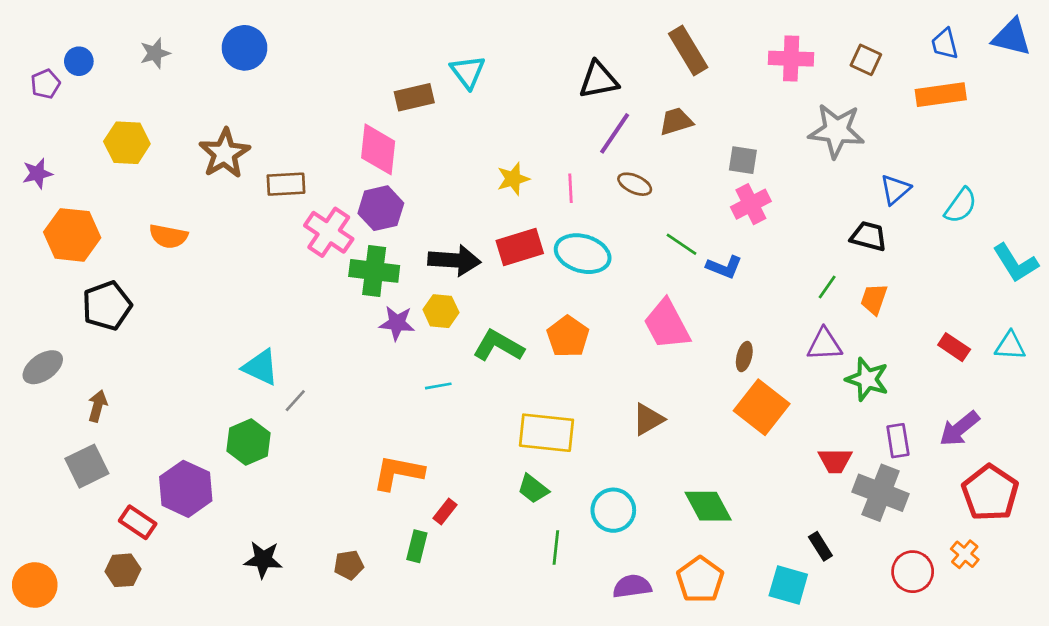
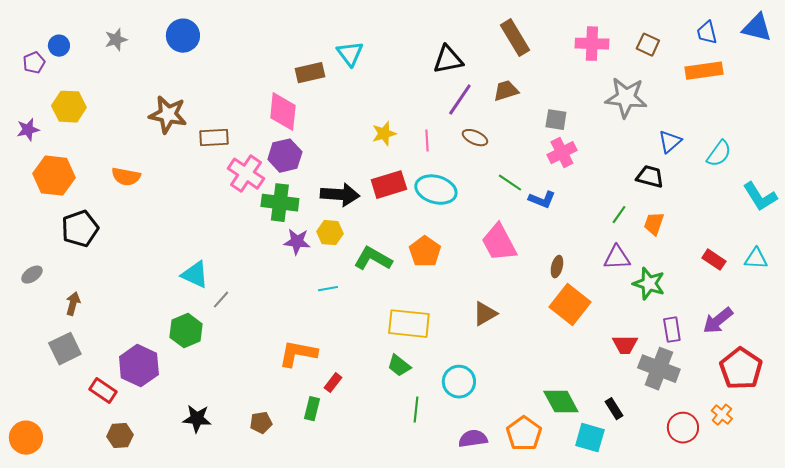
yellow hexagon: (127, 143) -> (69, 107), moved
brown star: (224, 153) -> (168, 115), turned -30
gray ellipse: (43, 367) -> (32, 275), size x0.7
green diamond: (708, 506) -> (561, 402), moved
brown hexagon: (123, 570) -> (120, 436), moved

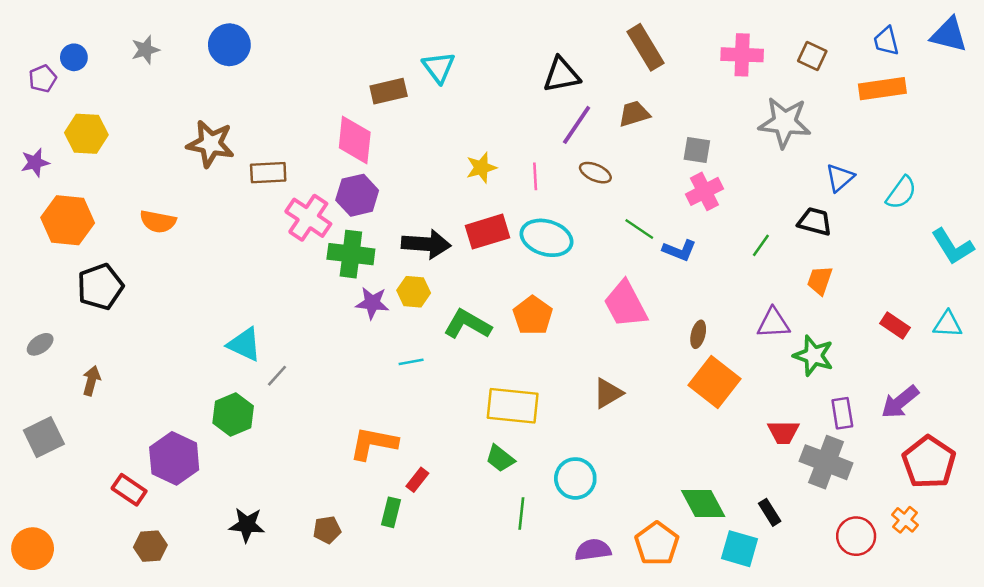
green line: (619, 215) -> (761, 245), moved
gray square: (65, 349) -> (44, 437), moved

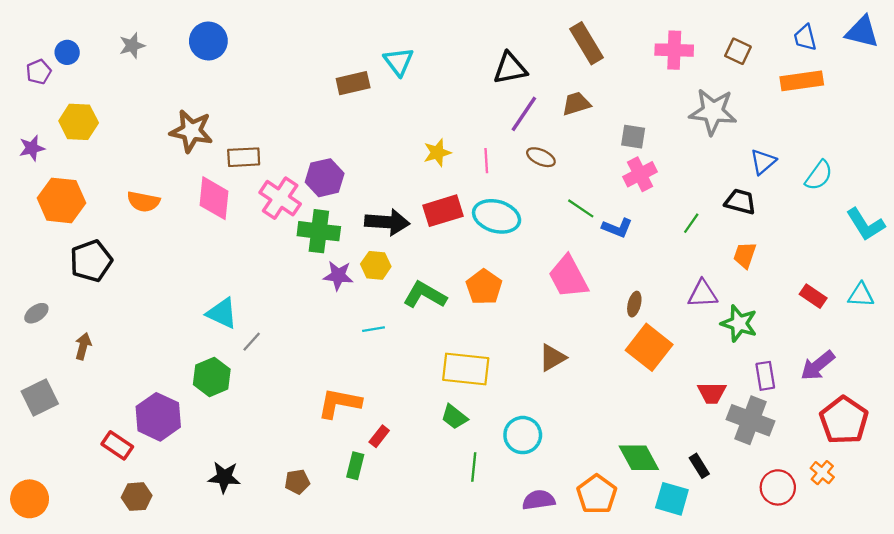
pink diamond: (355, 140) -> (214, 198), moved

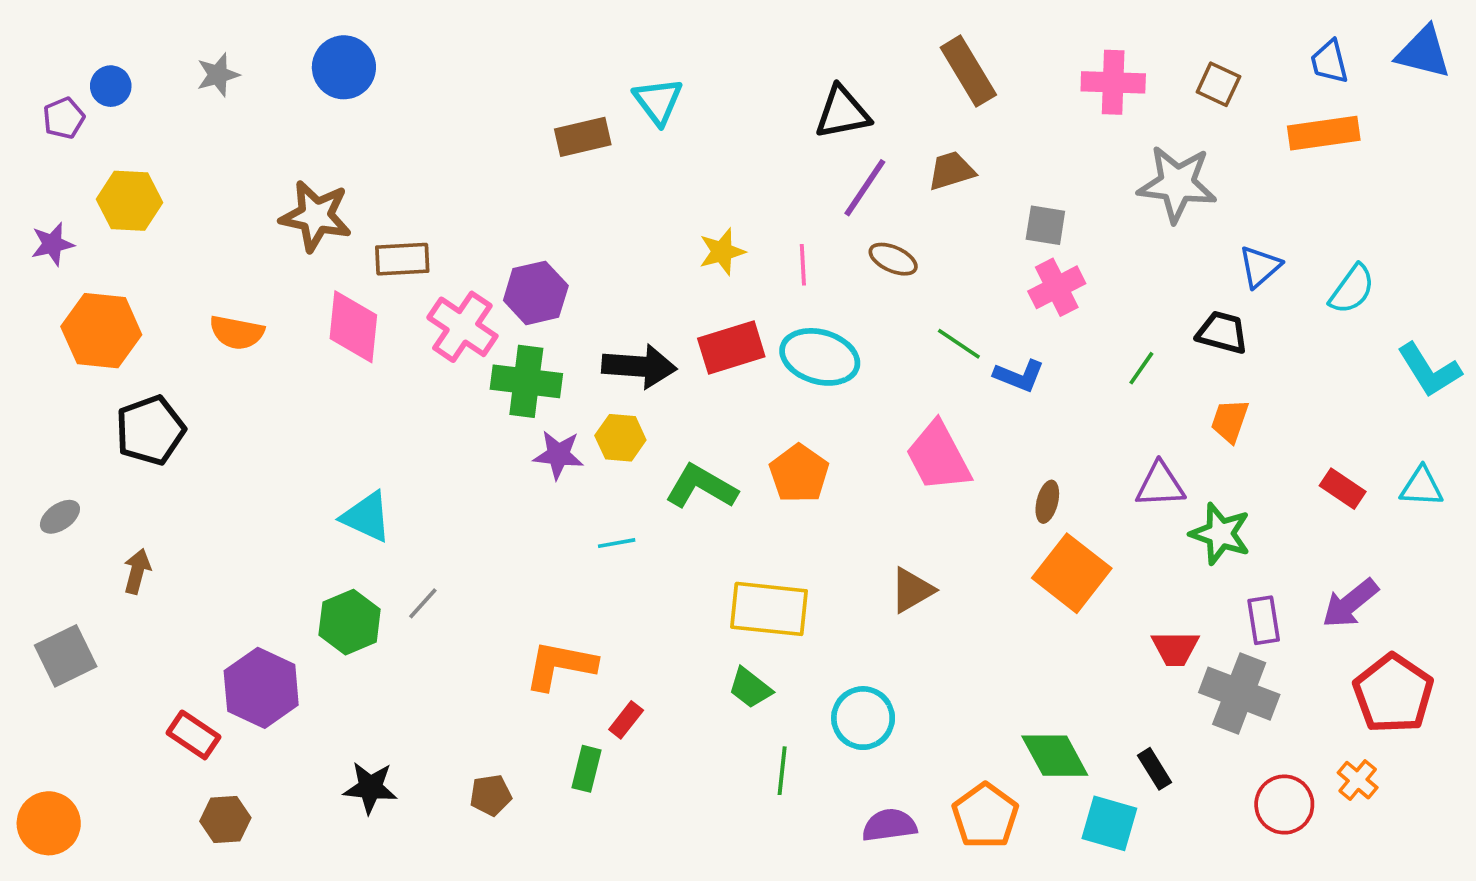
gray line: (252, 342) -> (423, 603), moved

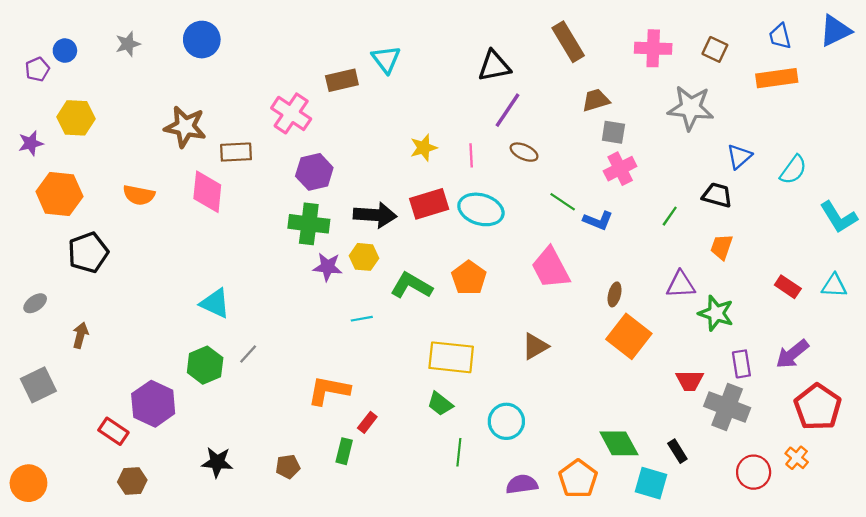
blue triangle: (1423, 52) -> (835, 31), turned -40
brown trapezoid: (951, 171) -> (596, 100), moved
pink cross: (462, 327) -> (291, 113), moved

